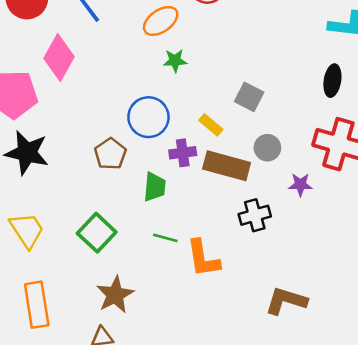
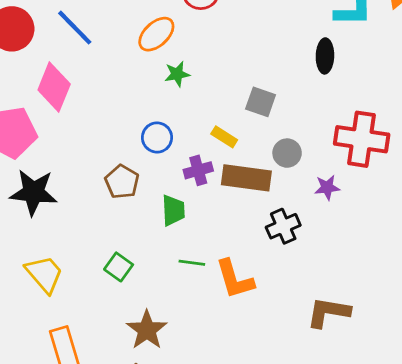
black ellipse: (332, 81) -> (325, 56), moved
blue circle: (148, 117) -> (157, 138), size x0.7
green square: (97, 233) -> (119, 267), size x0.7

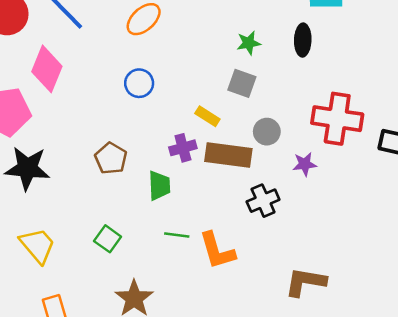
green star: (177, 74) -> (249, 43), moved
blue circle: (157, 138) -> (139, 83), moved

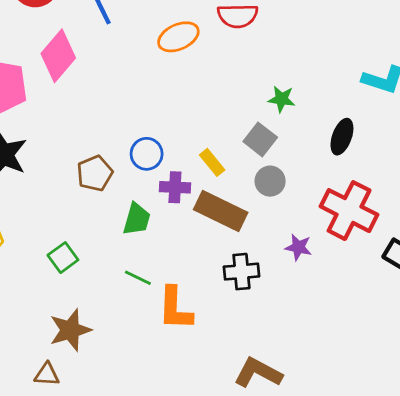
black ellipse: (303, 40) -> (342, 137), moved
blue circle: (139, 83) -> (147, 154), moved
gray circle: (267, 132) -> (270, 181), moved

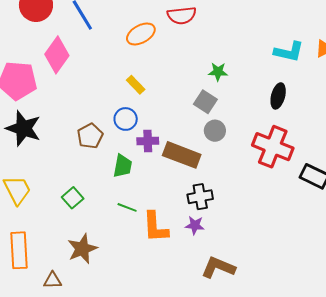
black ellipse: (342, 137) -> (278, 96), moved
yellow rectangle: (212, 162) -> (136, 85), moved
purple star: (298, 247) -> (195, 225), moved
brown triangle: (47, 374) -> (53, 280), moved

